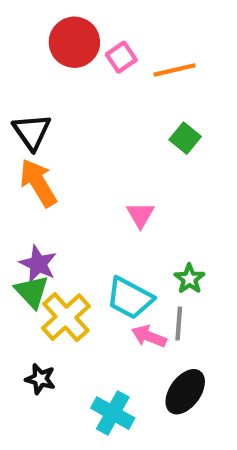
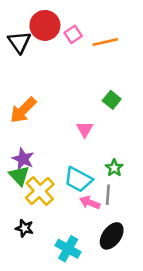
black triangle: (32, 132) -> (19, 42), moved
green square: (185, 138) -> (112, 100), moved
orange arrow: (38, 183) -> (23, 110), turned -104

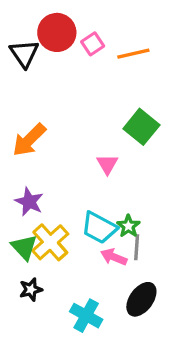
green square: (112, 100) -> (141, 127), size x1.5
green star: (114, 168) -> (128, 226), moved
green triangle: (19, 176) -> (24, 247), moved
black star: (24, 228) -> (31, 290), turned -30

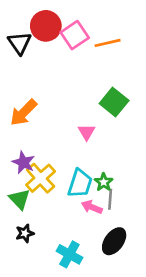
pink square: (93, 44) -> (75, 35), size x1.5
cyan trapezoid: (99, 228) -> (80, 183), turned -100
yellow cross: (50, 242) -> (41, 178), moved

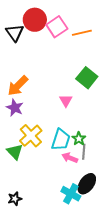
purple star: (23, 162) -> (15, 108), moved
black star: (25, 233) -> (15, 199), moved
cyan cross: (69, 254) -> (71, 194), moved

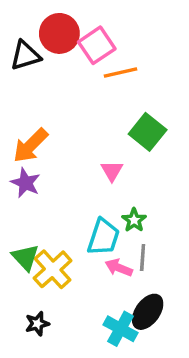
black triangle: (15, 33) -> (25, 56), turned 48
orange line: (82, 33) -> (120, 72), moved
yellow cross: (31, 136) -> (53, 269), moved
green star: (79, 139) -> (134, 220), moved
black star: (15, 199) -> (37, 324), moved

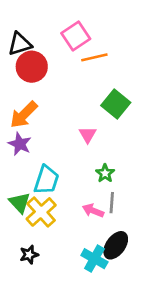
red circle: (59, 33) -> (32, 67), moved
cyan trapezoid: (103, 237) -> (46, 180), moved

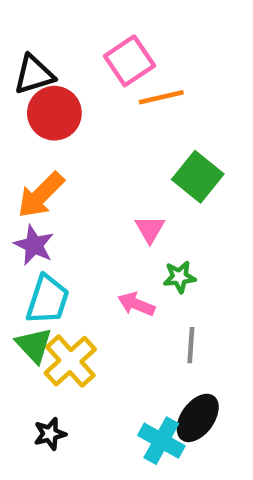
green star: (105, 173) -> (179, 277), moved, turned 30
cyan trapezoid: (46, 180) -> (48, 300), moved
pink arrow: (93, 211) -> (136, 304), moved

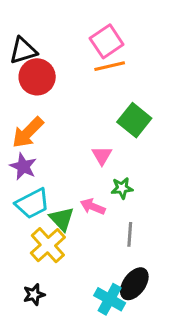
pink square: (129, 61) -> (107, 41), moved
cyan trapezoid: (48, 300) -> (32, 203), turned 45
green triangle: (34, 345) -> (62, 219), moved

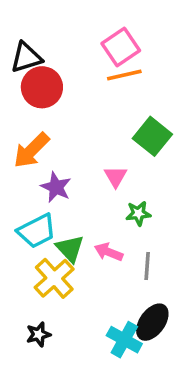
purple star: (23, 166) -> (56, 187), moved
pink arrow: (93, 207) -> (109, 252), moved

